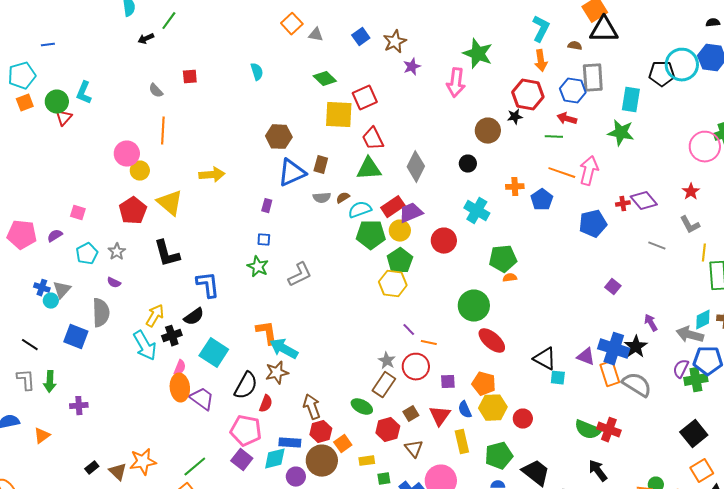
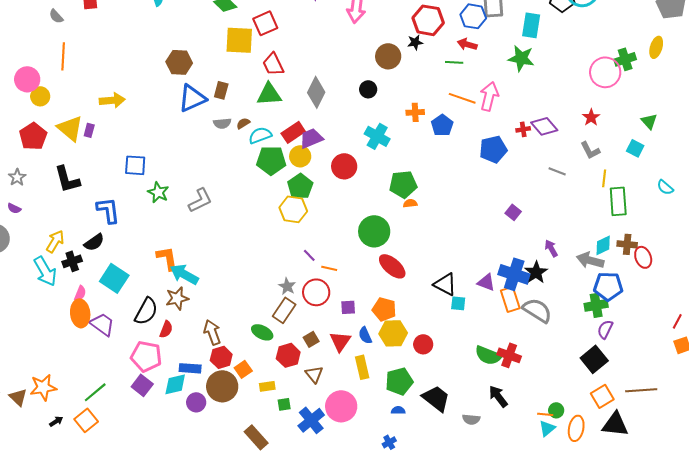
purple rectangle: (267, 206) -> (89, 130), moved
blue square: (264, 240) -> (135, 165), moved, size x1.6
purple semicircle: (681, 369) -> (605, 329), moved

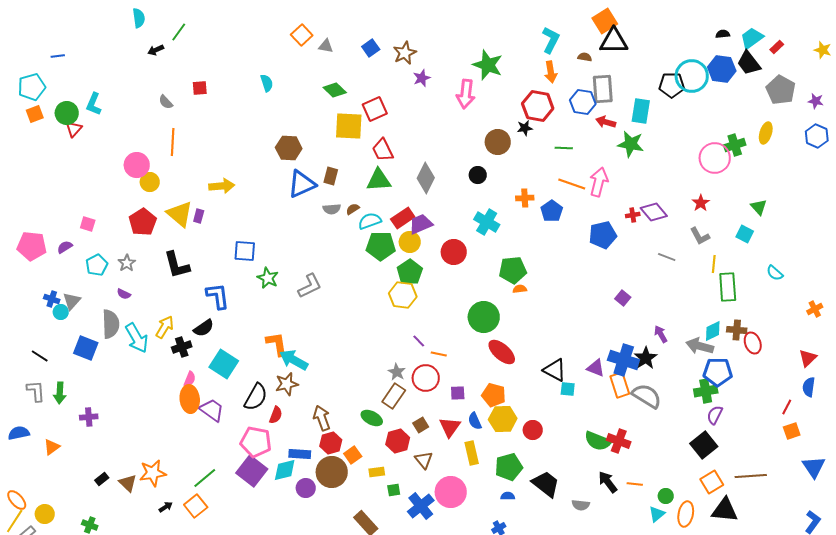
red arrow: (467, 44) -> (606, 122), moved
cyan arrow: (45, 271) -> (137, 338), moved
purple square: (142, 385) -> (252, 471), size x1.4
orange line: (545, 414) -> (635, 484), moved

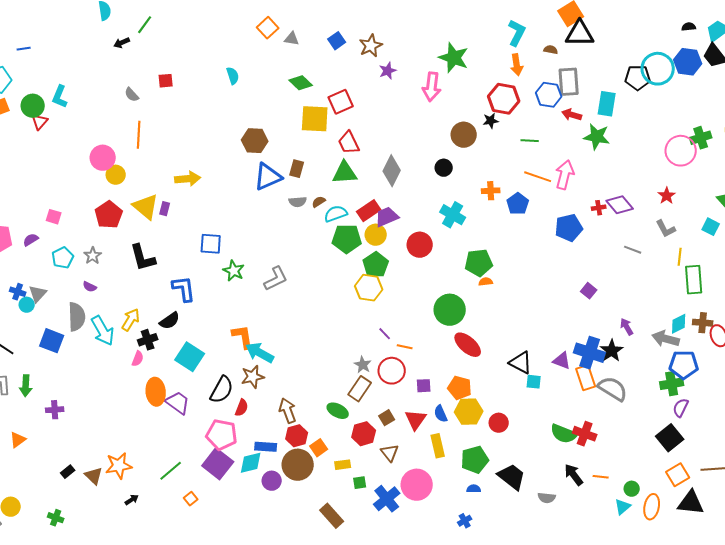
pink semicircle: (190, 379) -> (138, 359), moved
orange square: (196, 506) -> (191, 499), moved, size x0.6

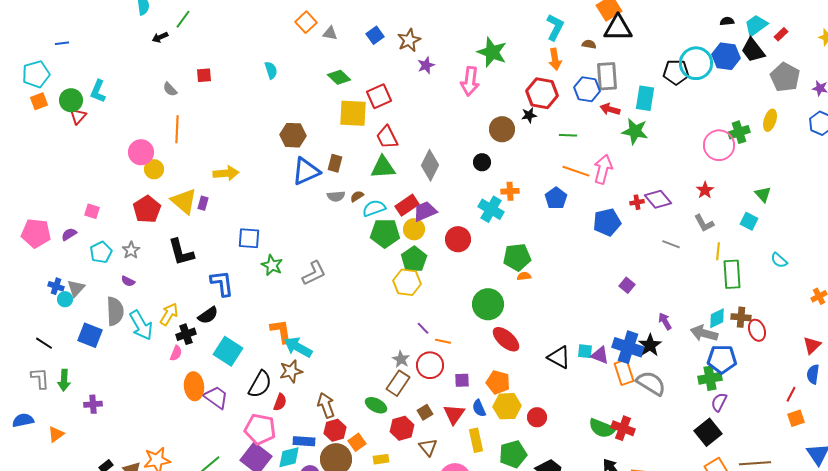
orange cross: (491, 191) -> (510, 191), moved
cyan square: (534, 382) -> (585, 351), moved

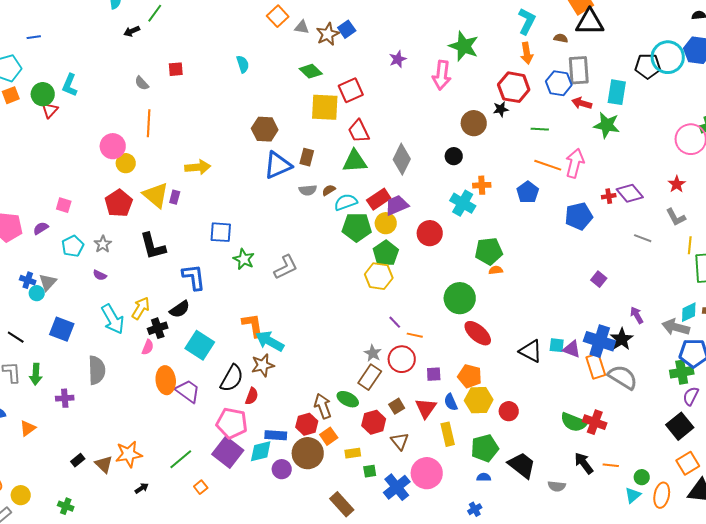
brown star: (409, 40) -> (328, 34), moved
gray semicircle: (115, 311) -> (97, 370), moved
brown arrow: (326, 405) -> (323, 406), moved

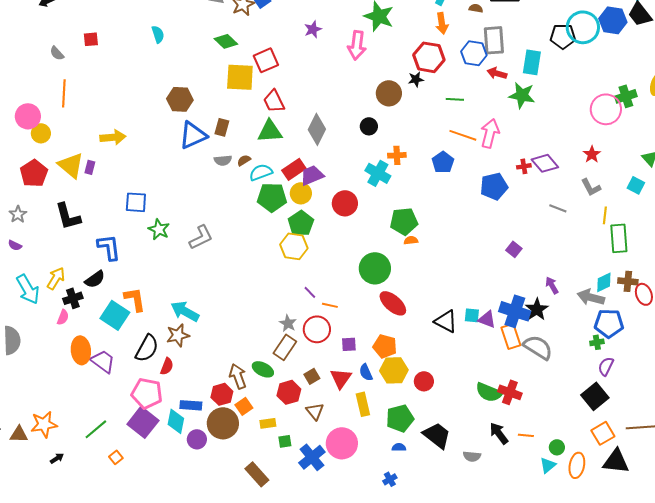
orange L-shape: (253, 325) -> (135, 299), moved
green cross: (682, 372) -> (597, 342), size x0.6
cyan diamond: (261, 451) -> (176, 421), turned -65
brown triangle: (104, 464) -> (19, 434), turned -42

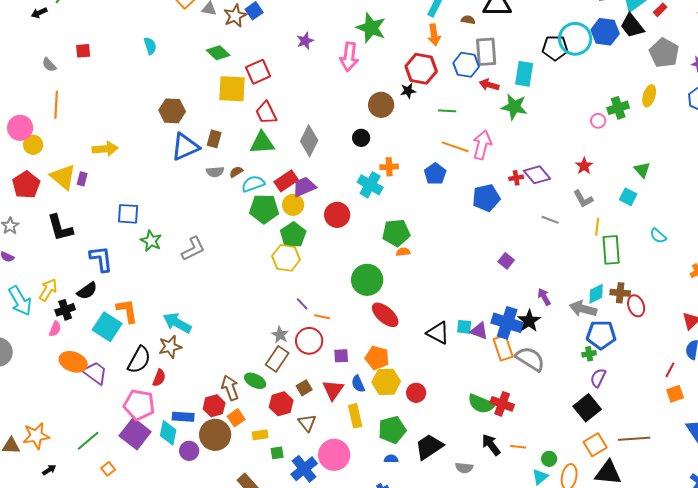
pink circle: (606, 109) -> (598, 121), size x0.5
orange ellipse: (81, 350) -> (73, 362), turned -64
black trapezoid: (437, 435) -> (429, 447), turned -72

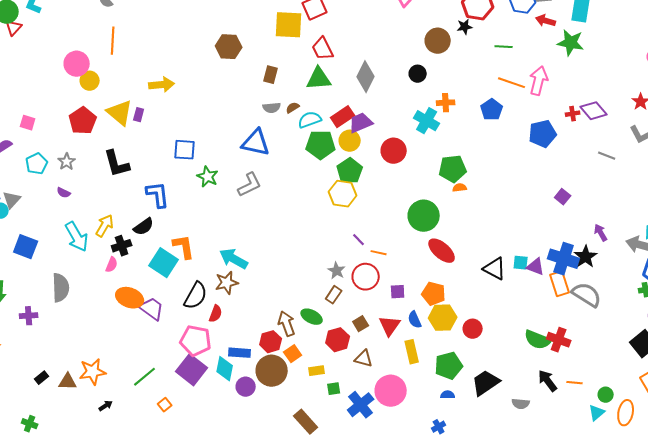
blue triangle: (185, 147) -> (256, 143), moved, turned 36
brown rectangle: (277, 359) -> (334, 295), size x0.7
brown triangle: (307, 423) -> (364, 359), turned -36

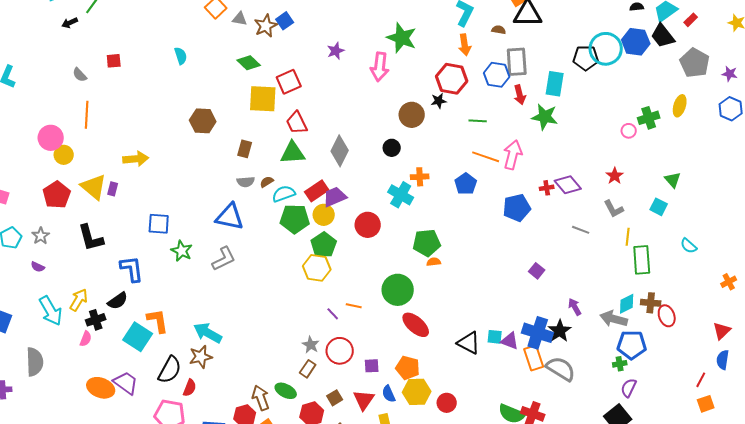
red arrow: (546, 21) -> (520, 95), turned -120
orange line: (379, 253) -> (354, 306), moved
orange ellipse: (130, 298) -> (101, 388), moved

